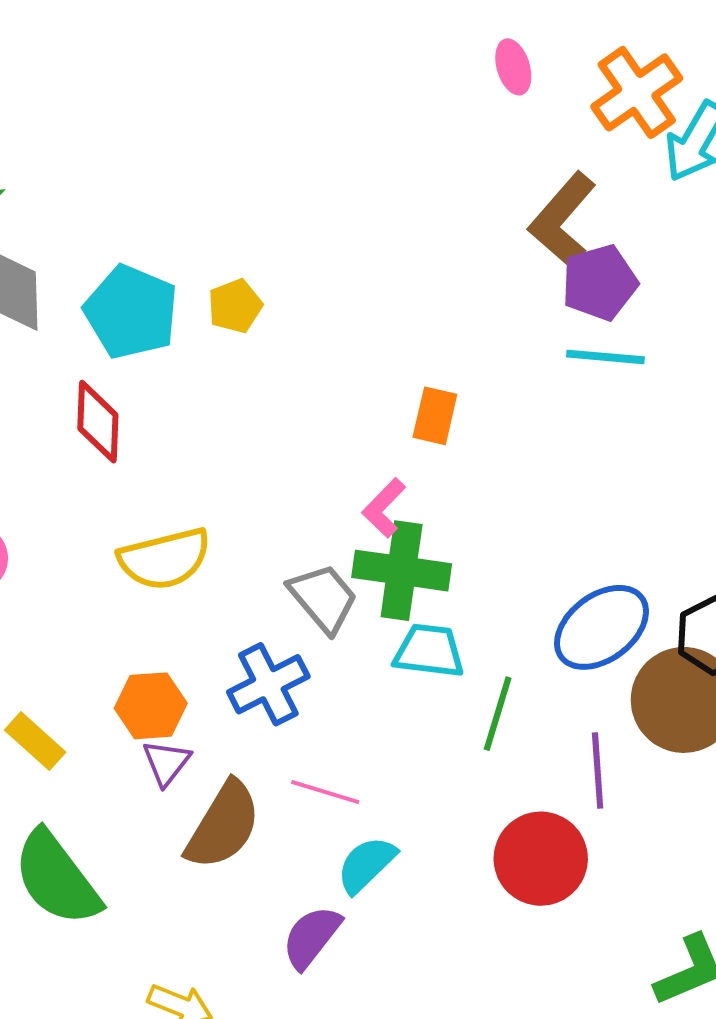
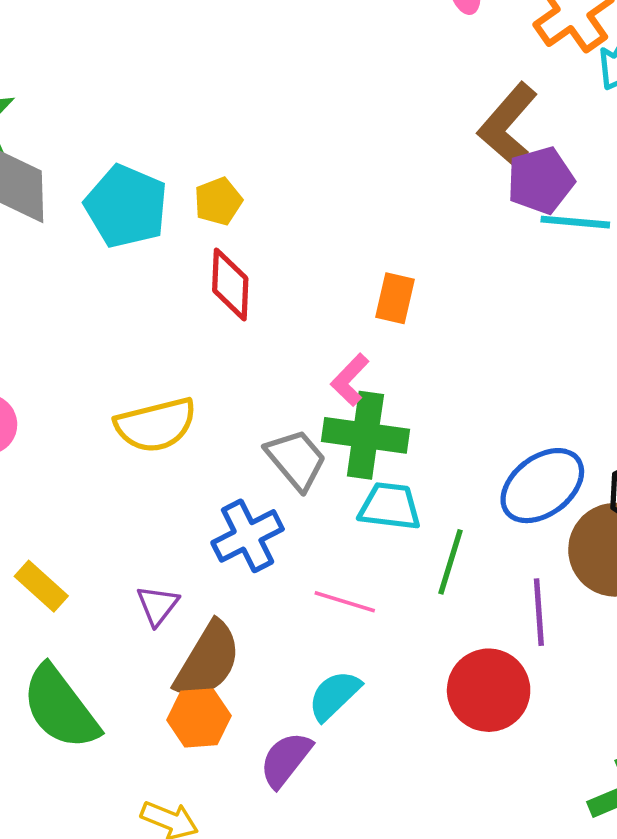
cyan line: (605, 357) -> (575, 222), moved
red diamond: (98, 422) -> (230, 284), moved
orange hexagon: (151, 706) -> (199, 718), moved
pink line: (325, 792) -> (345, 602), moved

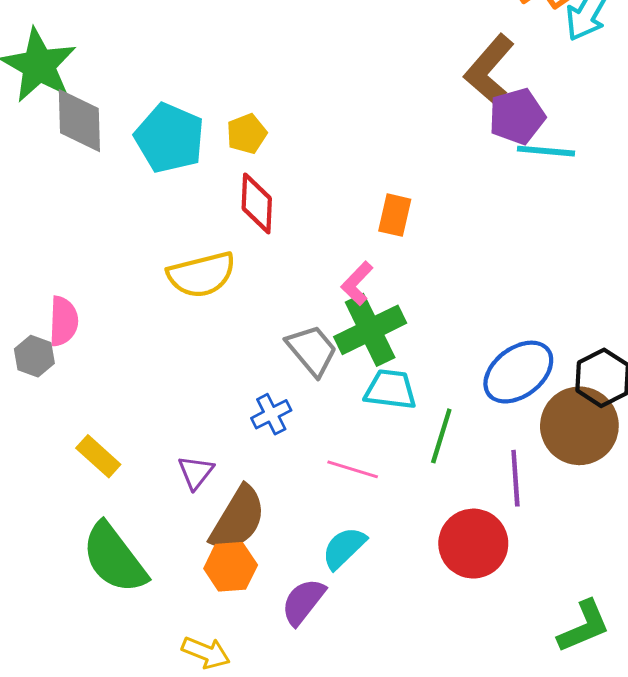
yellow semicircle: (156, 425) -> (201, 275), moved
green cross: (365, 435) -> (370, 330), turned -34
blue cross: (248, 536) -> (271, 414), size x0.7

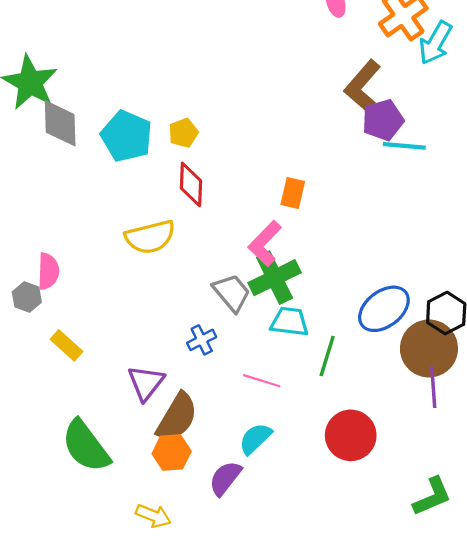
pink L-shape: (357, 283) -> (265, 243), size x1.4
yellow rectangle: (98, 456) -> (67, 345), moved
purple triangle: (196, 472) -> (146, 383), size x1.4
purple line: (515, 478) -> (433, 387), moved

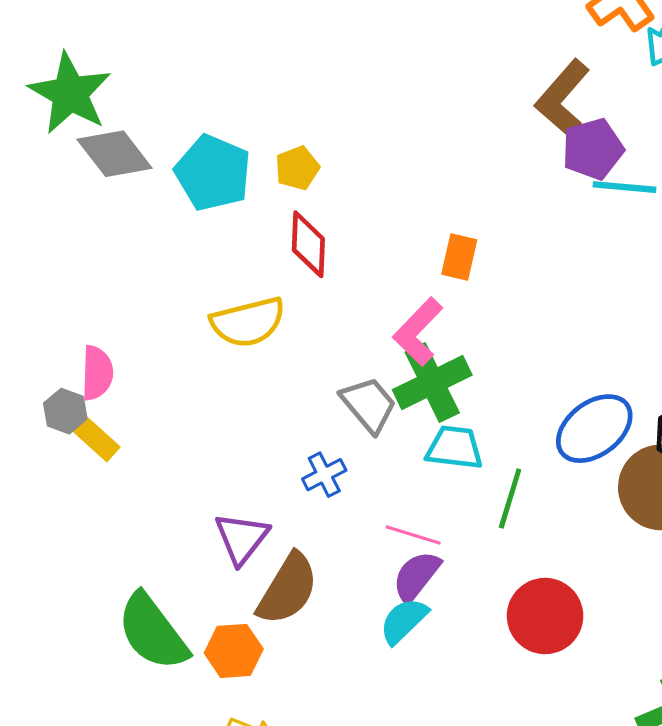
gray diamond: (60, 123) -> (115, 154), turned -36
yellow rectangle: (67, 345) -> (95, 438), moved
orange hexagon: (172, 453) -> (234, 651), moved
purple semicircle: (225, 478) -> (416, 576), moved

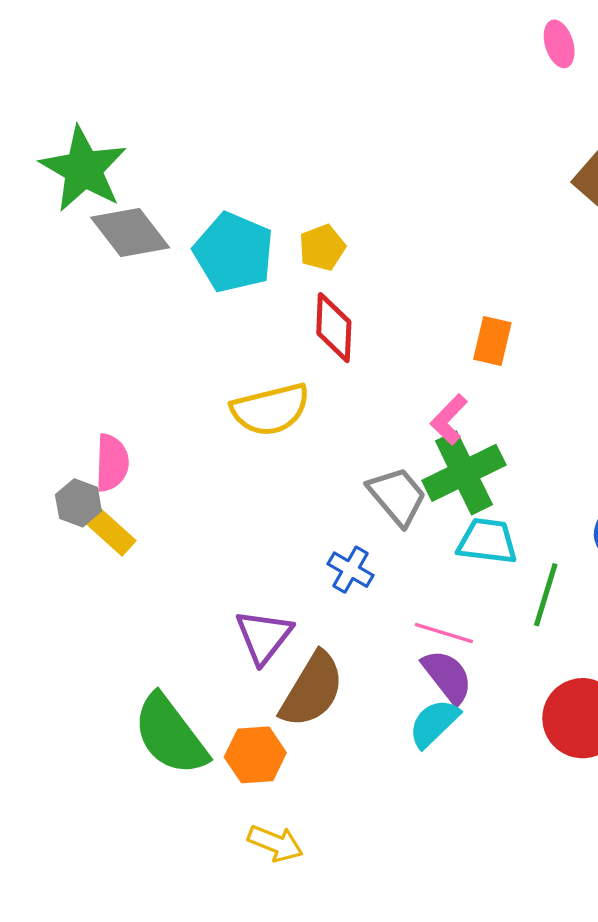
pink L-shape: (418, 332) -> (449, 419), size x0.7
blue cross: (324, 475) -> (350, 570), turned -33
purple semicircle: (416, 576) -> (447, 676), turned 104

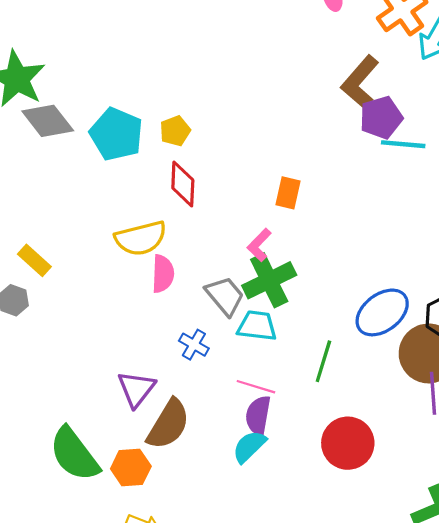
pink semicircle: (112, 463) -> (163, 274), moved
yellow rectangle: (110, 531) -> (34, 260), moved
cyan trapezoid: (487, 541) -> (257, 326), moved
purple semicircle: (447, 676) -> (258, 415), turned -132

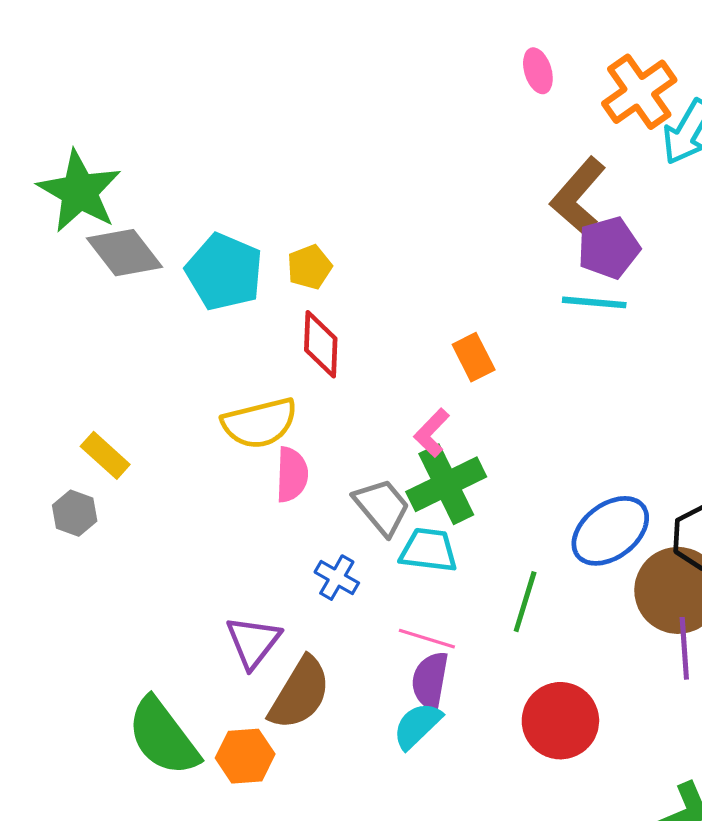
cyan line: (403, 144) -> (594, 302), moved
orange rectangle: (288, 193) -> (474, 357), turned -40

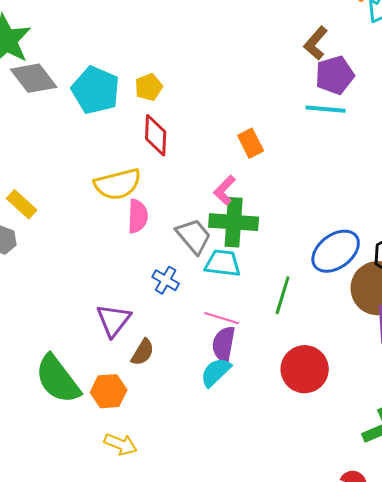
brown L-shape: (578, 196) -> (316, 43), size x0.7
green cross: (446, 484) -> (234, 222), turned 30
brown semicircle: (300, 693) -> (143, 352), size x0.6

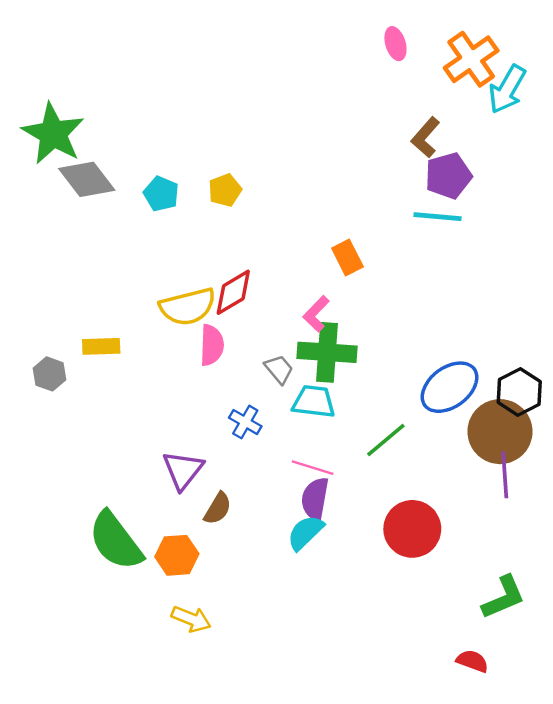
cyan pentagon: (96, 90) -> (161, 194), size x0.6
red diamond: (156, 135) -> (233, 292), moved, turned 57
yellow rectangle: (22, 204) -> (101, 346), moved, turned -44
gray trapezoid: (194, 236) -> (279, 369), size x0.7
green line: (283, 295) -> (386, 440), turned 33

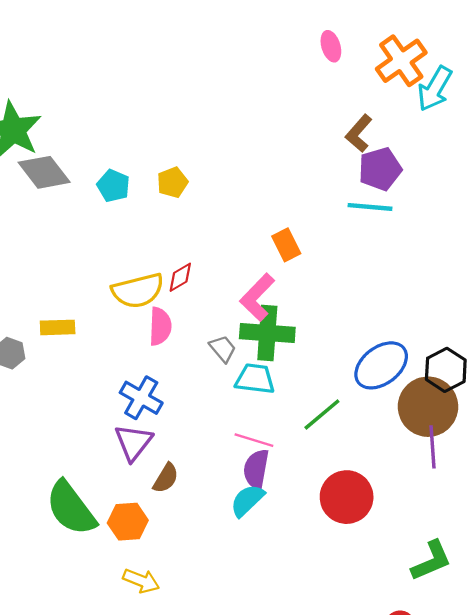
red diamond: (233, 292) -> (180, 277), size x0.7
pink L-shape: (316, 314) -> (257, 297), size x1.4
blue cross: (245, 422) -> (141, 398), moved, size x1.4

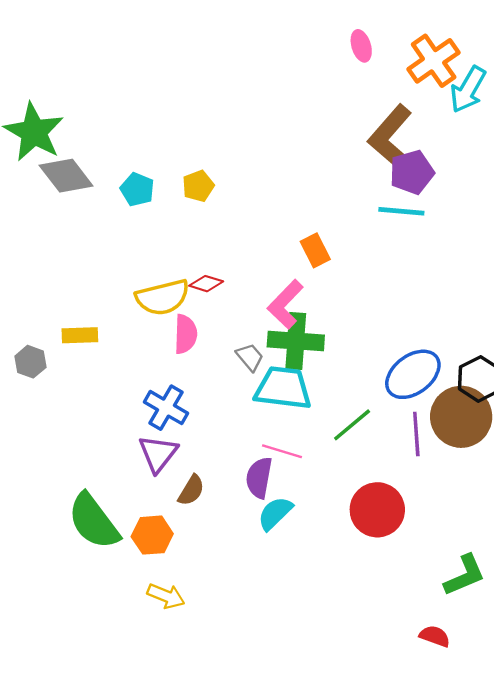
brown L-shape: (359, 133) -> (390, 135), size x1.6
red diamond: (180, 277) -> (206, 284), turned 48
cyan trapezoid: (255, 379) -> (283, 388), size x1.4
purple line: (432, 447) -> (416, 434), moved
purple semicircle: (256, 469) -> (259, 478), moved

